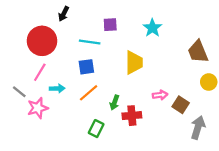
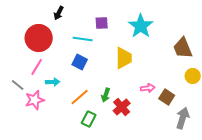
cyan star: (152, 28) -> (141, 26), size x1.4
blue square: (86, 67) -> (80, 62), turned 35
orange line: (89, 93) -> (80, 97), moved
red cross: (132, 116) -> (122, 107), turned -36

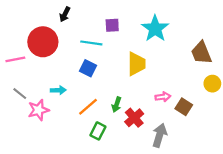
pink line: (37, 67) -> (15, 59), moved, turned 48
gray arrow: (183, 118) -> (160, 135), moved

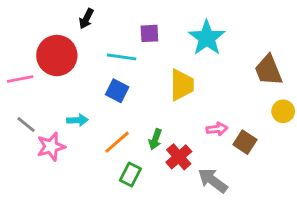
gray arrow: (160, 135) -> (213, 180), turned -70

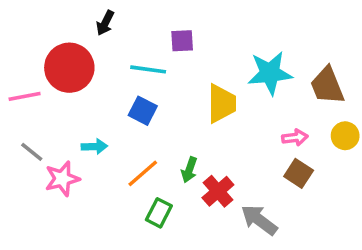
cyan star: (207, 38) -> (270, 73), moved, turned 30
pink arrow: (217, 129) -> (295, 138), moved

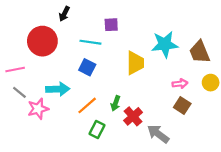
pink line: (25, 96) -> (15, 69), moved
cyan arrow: (94, 146) -> (58, 89), size x1.5

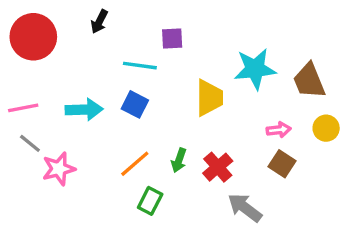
red circle: (42, 41) -> (33, 37), moved
cyan arrow: (58, 89) -> (84, 110), moved
red cross: (133, 116) -> (218, 167), moved

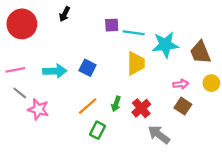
cyan line: (140, 66) -> (134, 33), moved
pink star: (59, 169) -> (38, 109), turned 30

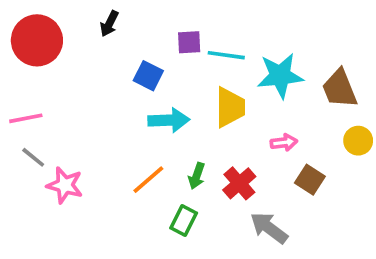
blue square: (88, 68) -> (148, 76), moved
cyan arrow: (55, 71) -> (169, 120), moved
pink arrow: (181, 84) -> (284, 142), moved
green rectangle: (97, 130) -> (184, 220), moved

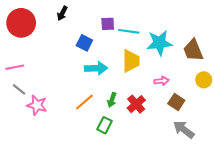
gray arrow: (269, 228) -> (184, 129), moved

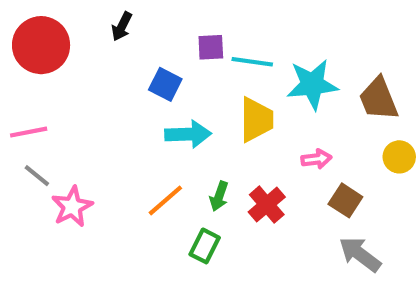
pink star: (37, 105) -> (72, 207), turned 30

